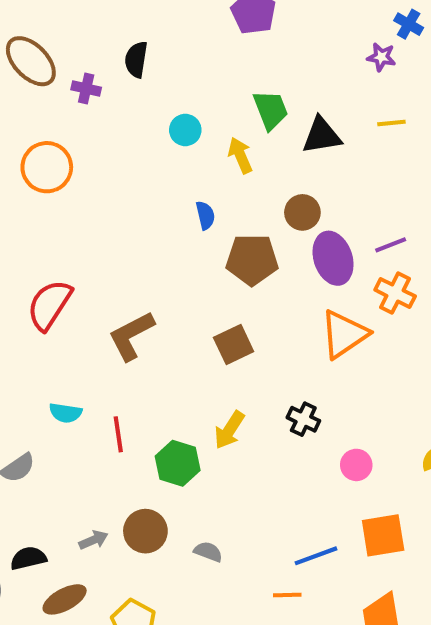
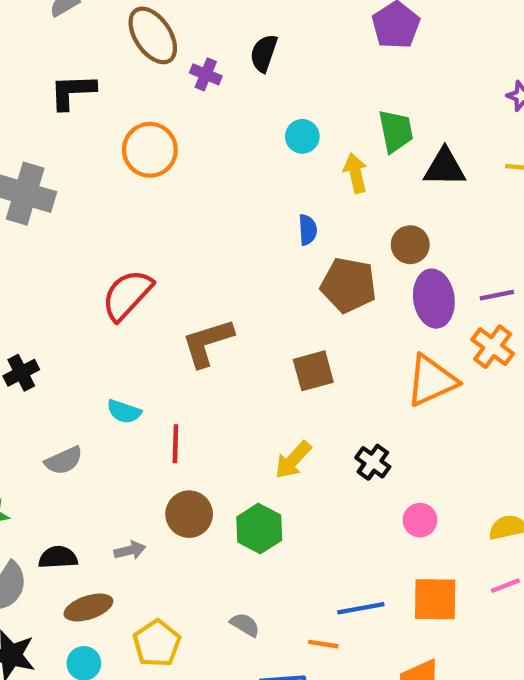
green hexagon: (178, 463) -> (259, 529), moved
brown circle: (145, 531) -> (189, 514), moved
gray semicircle: (208, 552) -> (245, 625), moved

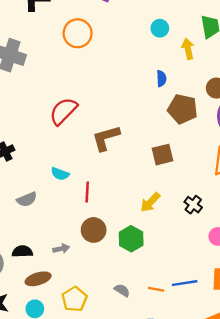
orange line: (323, 644) -> (156, 289), moved

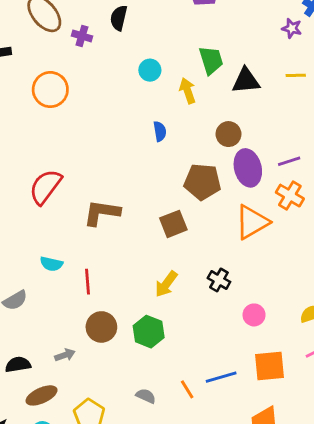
brown pentagon: (183, 109) -> (202, 182), moved
brown L-shape: (106, 138) -> (102, 213), turned 32
orange line: (156, 289) -> (187, 389), turned 56

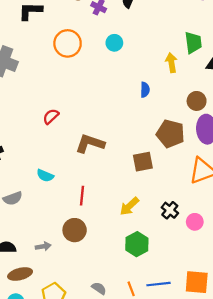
cyan circle: (150, 70) -> (114, 43), moved
red semicircle: (45, 187) -> (51, 116), size x0.6
red line: (88, 282) -> (82, 196), moved
pink circle: (254, 315) -> (195, 222), moved
green hexagon: (149, 332) -> (137, 244), moved

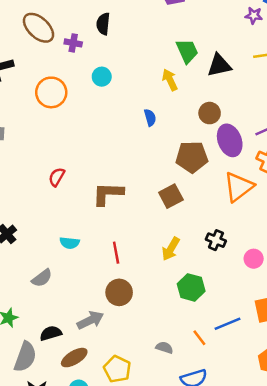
pink circle: (195, 222) -> (254, 259), moved
gray arrow: (43, 246) -> (90, 320), size x1.5

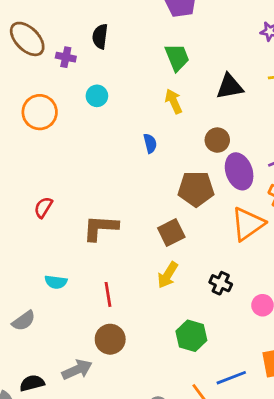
green trapezoid: (187, 51) -> (177, 57), moved
yellow arrow: (171, 249) -> (168, 275), moved

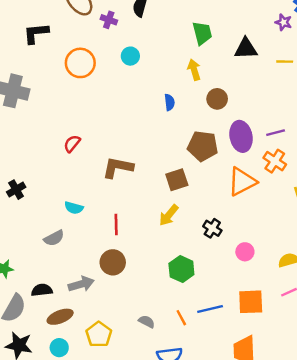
black triangle: (230, 87) -> (246, 49), moved
brown circle: (217, 140) -> (217, 99), moved
gray semicircle: (24, 321) -> (54, 238), moved

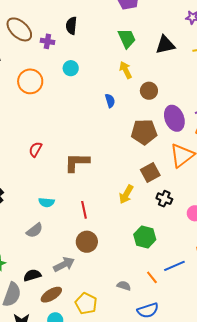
brown square: (177, 180) -> (150, 172), moved

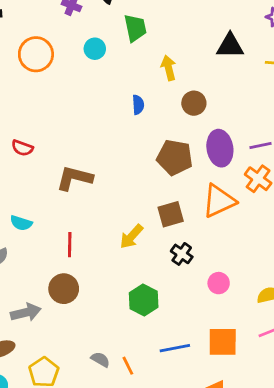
green trapezoid: (127, 38) -> (135, 28), moved
red semicircle: (35, 149) -> (22, 148), turned -112
orange line: (152, 277) -> (128, 366), moved

